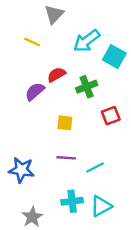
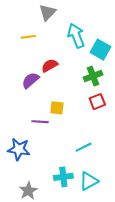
cyan arrow: (87, 41) -> (76, 36), turned 105
yellow line: (32, 42) -> (28, 37), turned -32
green cross: (87, 87) -> (93, 76), moved
purple line: (66, 158) -> (40, 122), moved

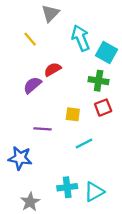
yellow line: (28, 37) -> (30, 39), turned 56
green cross: (93, 76) -> (99, 81), turned 30
yellow square: (57, 108) -> (73, 114), moved
cyan line: (83, 147) -> (84, 143), moved

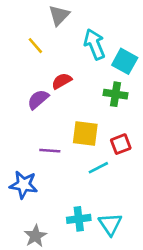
red square: (103, 108) -> (121, 144), moved
yellow square: (73, 114) -> (85, 134), size x1.5
cyan triangle: (94, 192) -> (110, 224), turned -35

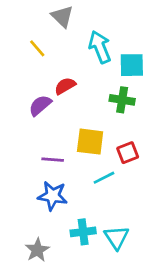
gray triangle: (59, 15) -> (62, 16), turned -30
cyan square: (125, 61) -> (132, 65), turned -30
blue star: (24, 185) -> (53, 196), moved

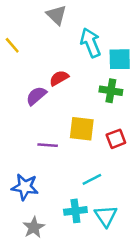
yellow line: (37, 48) -> (12, 45), moved
cyan line: (104, 178) -> (92, 179), moved
blue star: (53, 196) -> (25, 187), moved

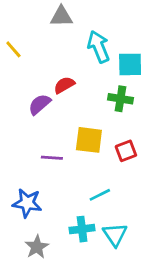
gray triangle: (56, 15) -> (61, 16), turned -45

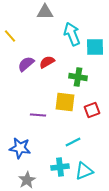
green cross: (120, 99) -> (78, 77), moved
purple semicircle: (40, 104) -> (26, 64), moved
cyan triangle: (115, 235) -> (84, 171), turned 42

